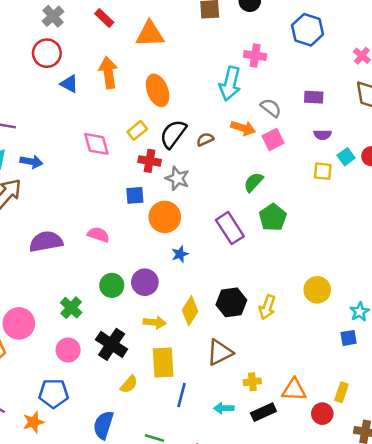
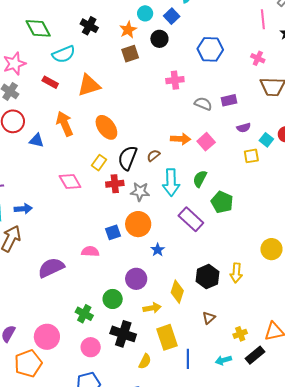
cyan arrow: (230, 84) -> (171, 182), moved
gray semicircle: (271, 108) -> (203, 104), moved
blue square: (135, 195) -> (113, 232), moved
green circle: (112, 285) -> (113, 299), moved
brown triangle: (220, 352) -> (209, 318), size x0.6

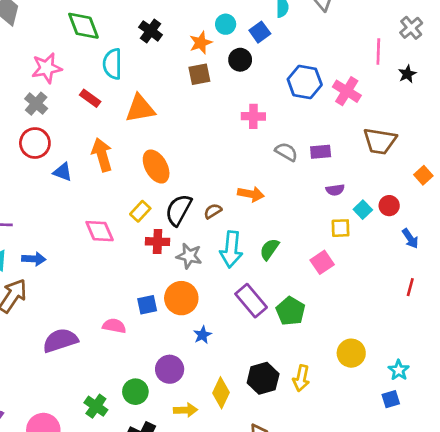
cyan semicircle: (64, 54) -> (112, 64), turned 105
pink cross: (258, 58) -> (347, 91), moved, size x1.5
pink square: (206, 142) -> (322, 262), moved
green pentagon: (222, 202) -> (291, 311), moved

